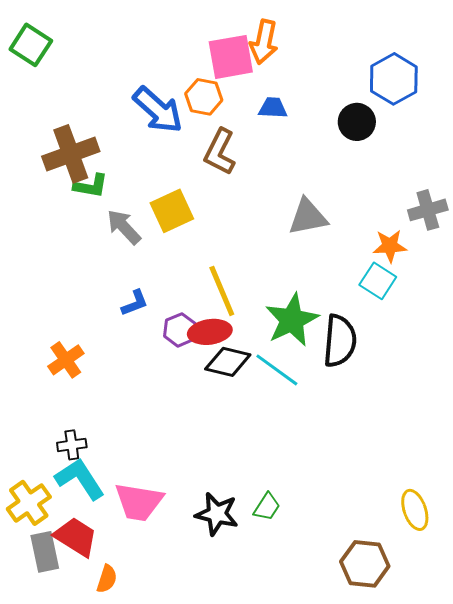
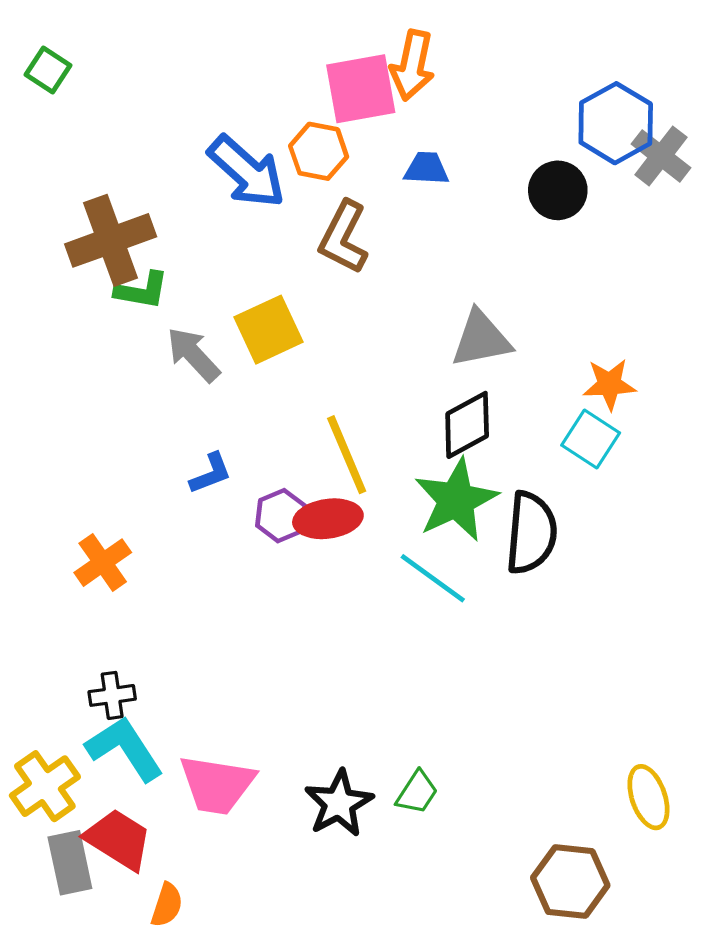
green square: (31, 45) -> (48, 70), size x0.7
gray cross: (428, 210) -> (661, 156), moved, turned -36
black diamond: (228, 362) -> (467, 425), moved, turned -42
black star: (217, 514) -> (339, 803), turned 30

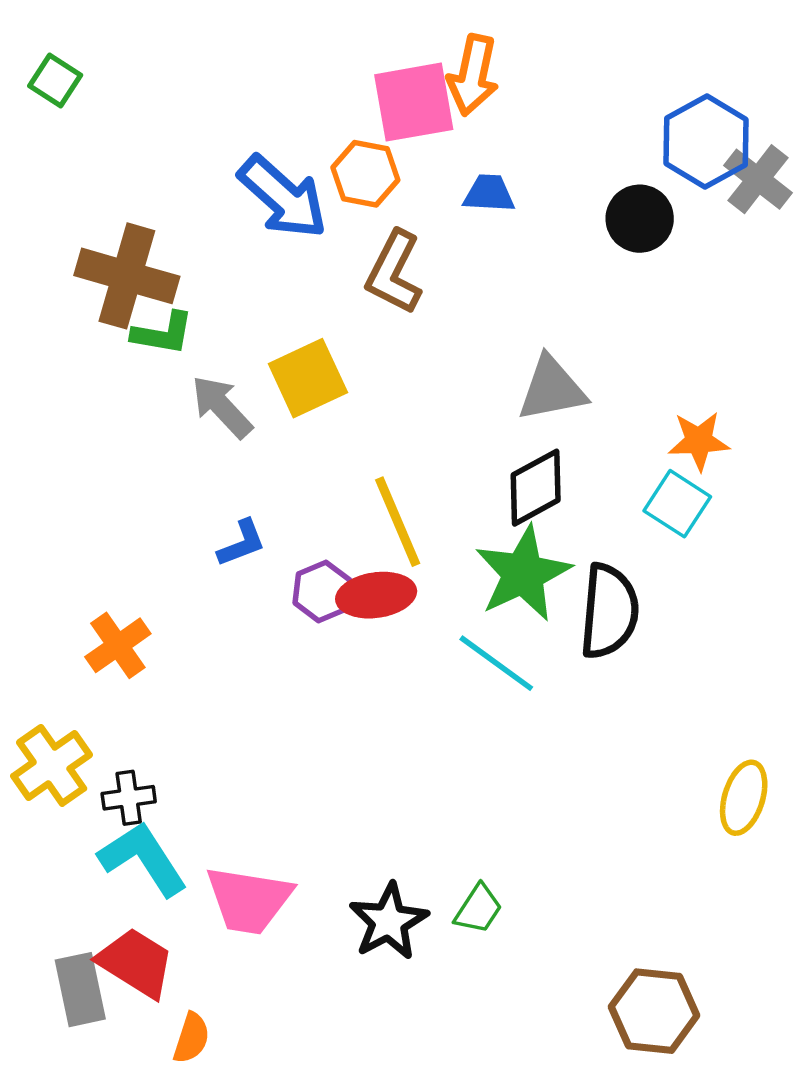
brown cross: (111, 240) -> (127, 276), turned 36
yellow cross: (45, 786) -> (52, 765), moved
yellow ellipse: (648, 797) -> (744, 798), moved, turned 36

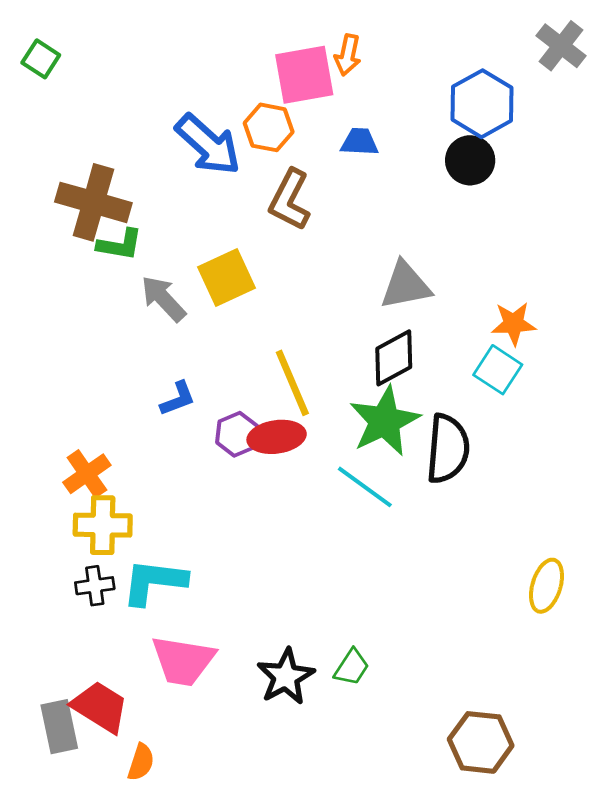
orange arrow: (473, 75) -> (348, 55), size x0.7
blue hexagon: (706, 141) -> (482, 104), moved
gray cross: (758, 179) -> (561, 46), moved
yellow cross: (52, 765) -> (103, 525), moved, turned 36
cyan L-shape: (143, 859) -> (154, 582), moved, turned -50

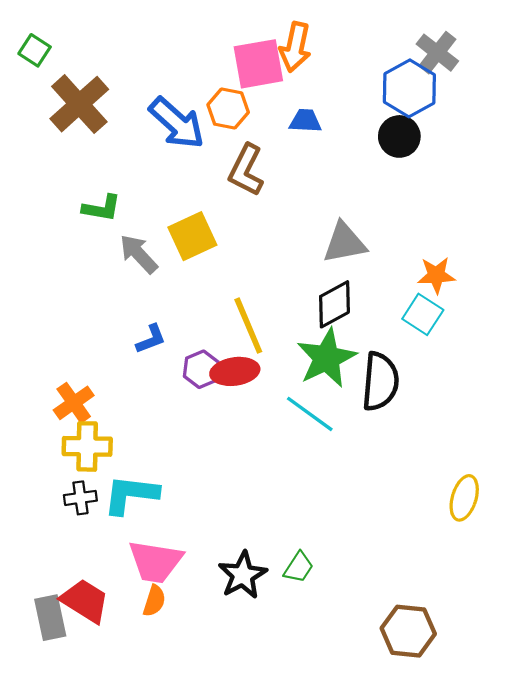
gray cross: (561, 46) -> (437, 53), moved
orange arrow: (348, 55) -> (295, 47), size x1.4
brown cross: (93, 202) -> (79, 104), moved, turned 32
orange semicircle: (141, 762) -> (154, 601), moved

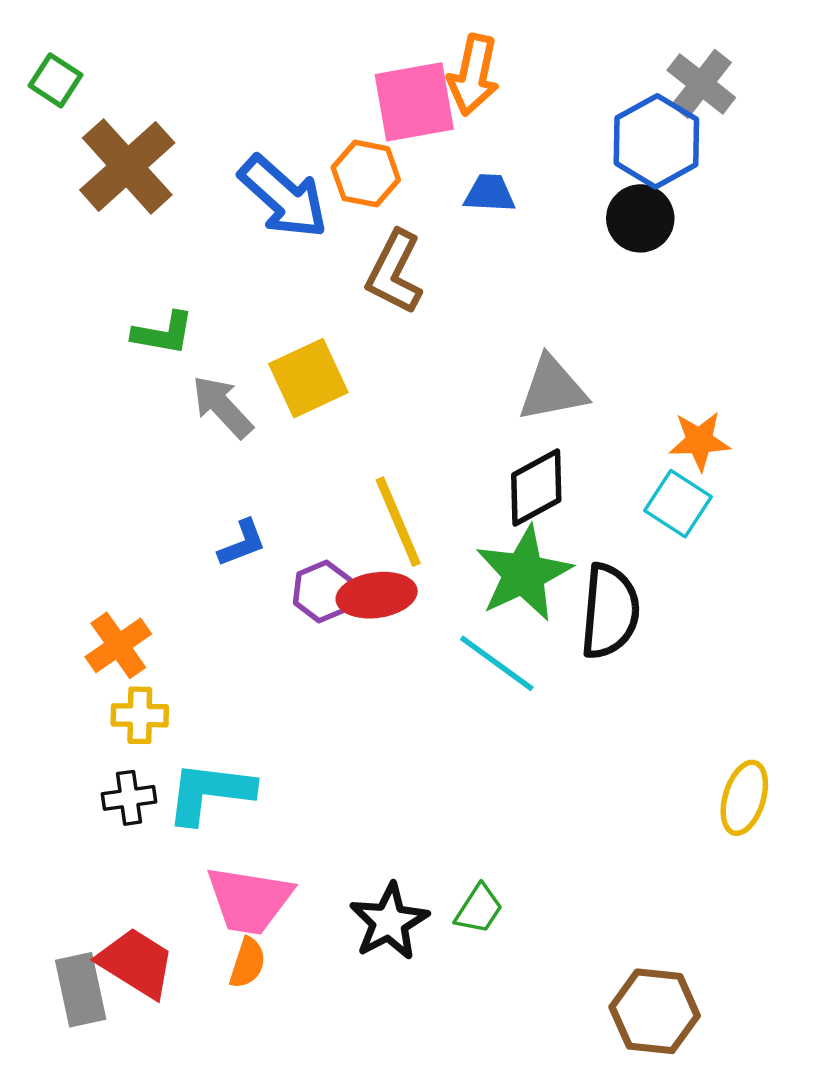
yellow cross: (87, 446) -> (140, 715), size x0.7

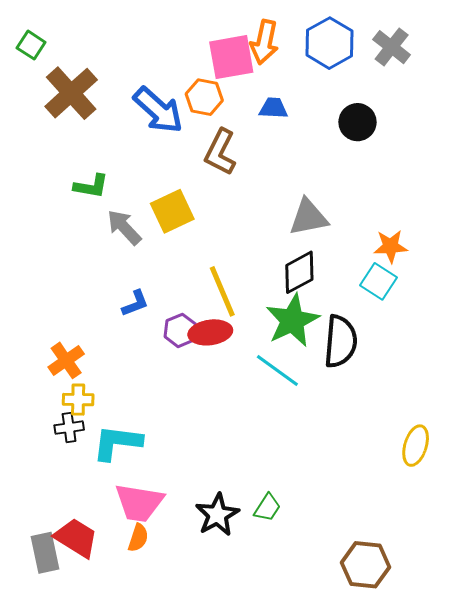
blue hexagon: (656, 141) -> (329, 43), moved
black cross: (129, 798) -> (69, 428), moved

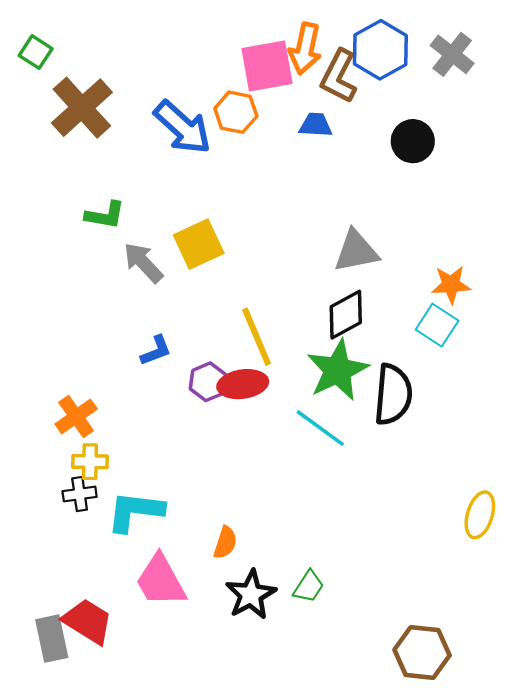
brown L-shape: (220, 152) -> (339, 76), moved
pink trapezoid: (139, 503) -> (161, 581), turned 52
orange semicircle: (138, 538) -> (225, 543), moved

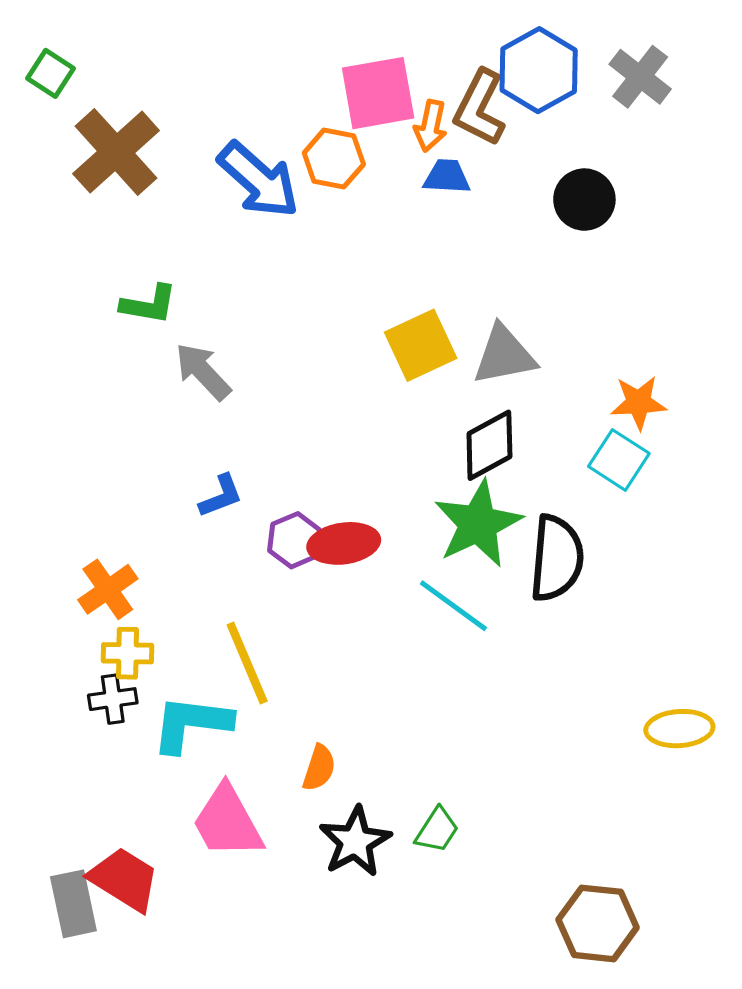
orange arrow: (305, 49) -> (430, 126), moved, size x0.7
yellow square: (199, 244) -> (421, 345), moved
yellow line: (257, 337) -> (247, 663), moved
yellow ellipse: (480, 515) -> (679, 729), turned 69

